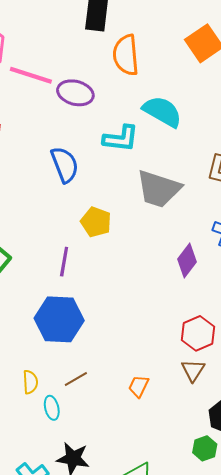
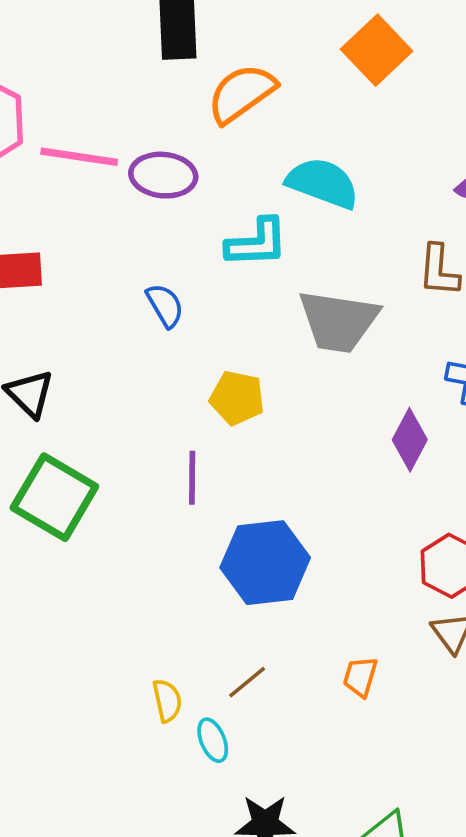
orange semicircle: (126, 55) -> (242, 93), turned 69
blue semicircle: (65, 165) -> (165, 305), size x0.7
blue hexagon: (59, 319) -> (265, 563), moved

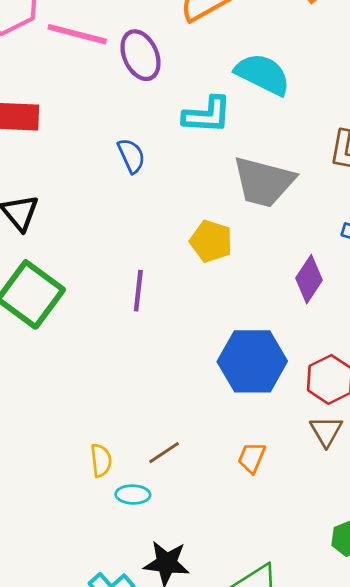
purple ellipse: (163, 175) -> (141, 55), turned 54
yellow pentagon: (237, 398) -> (211, 241), moved
blue hexagon: (265, 563) -> (252, 361), moved
cyan ellipse: (213, 740) -> (133, 495), turned -72

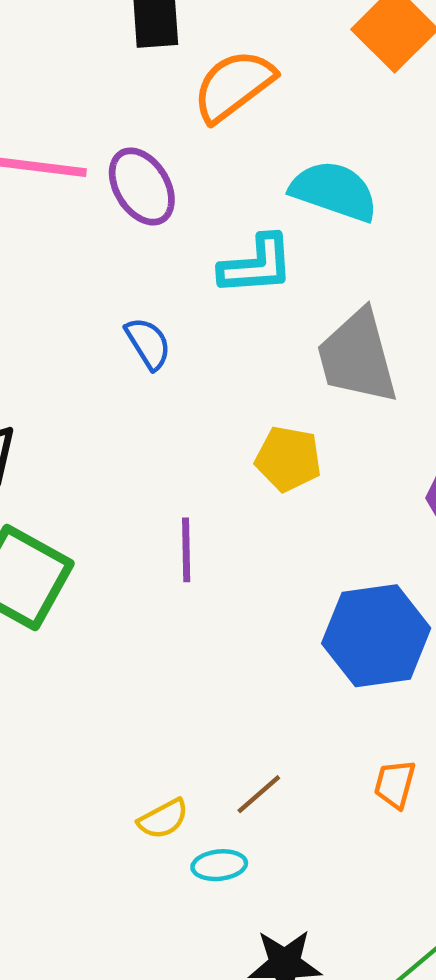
gray trapezoid: (264, 182) -> (357, 357), turned 68
yellow semicircle: (101, 460) -> (163, 819), turned 76

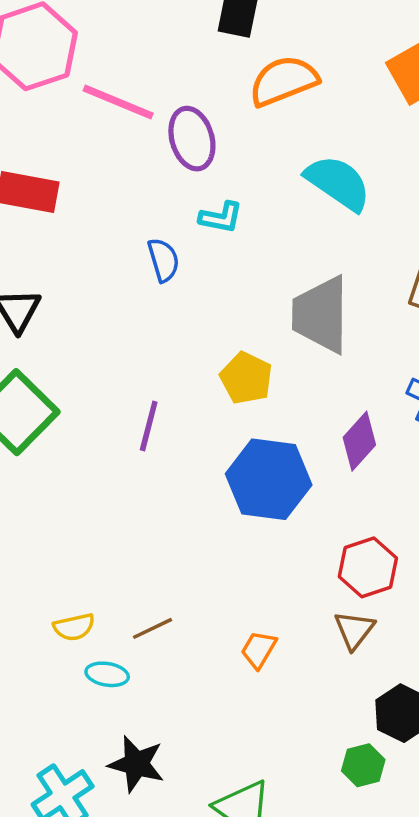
cyan L-shape: (257, 265) -> (221, 217), moved, size x0.7
blue hexagon: (376, 636) -> (269, 479), moved

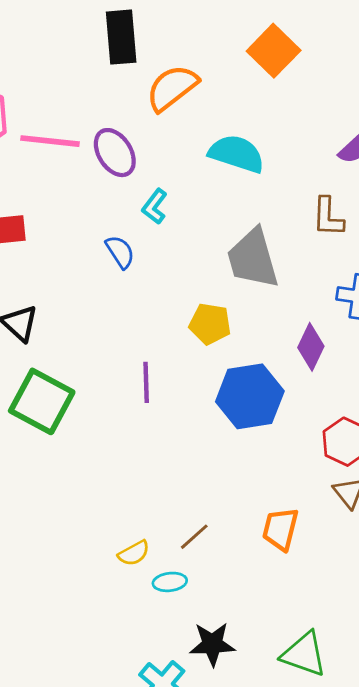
cyan L-shape: (221, 217) -> (155, 206), turned 132
orange trapezoid: (259, 650) -> (280, 529), size x1.4

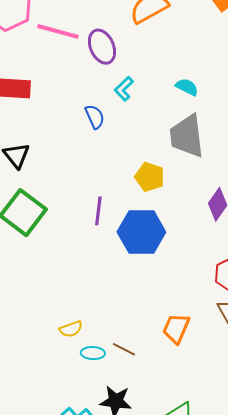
cyan semicircle: (237, 154) -> (187, 87), moved, size x0.6
blue hexagon: (250, 396) -> (141, 232), moved
brown line: (194, 537) -> (124, 349), moved, turned 60

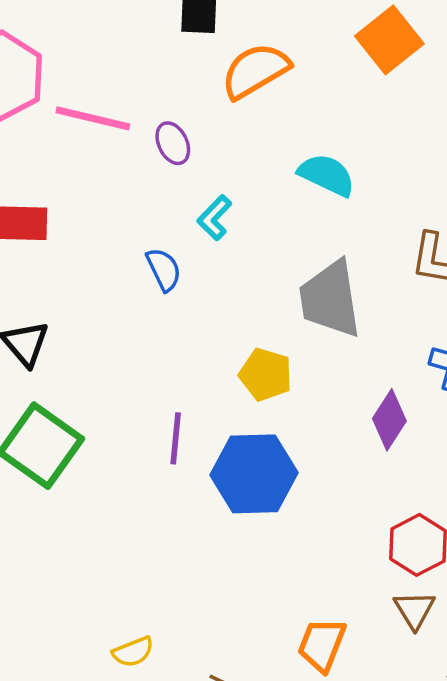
purple ellipse: (102, 47) -> (173, 143), size x0.7
cyan semicircle: (187, 87) -> (327, 175), moved, size x1.4

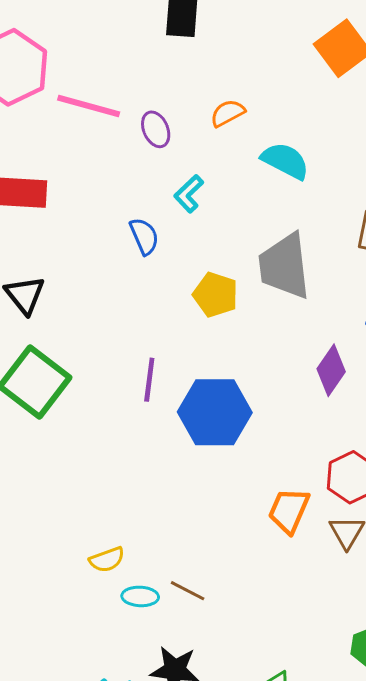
orange semicircle: (255, 71) -> (228, 113), moved, size x0.6
yellow pentagon: (266, 375) -> (216, 295), moved
orange trapezoid: (322, 645) -> (289, 510), moved

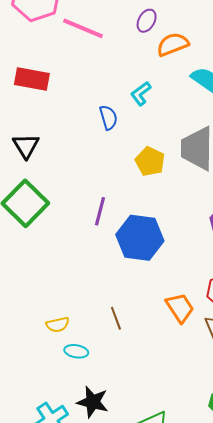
orange semicircle: (228, 113) -> (173, 44), size x1.4
purple ellipse: (156, 129) -> (147, 21), moved, turned 45
orange trapezoid: (289, 510) -> (180, 308), turned 116
brown line: (188, 591) -> (116, 318), moved, turned 35

